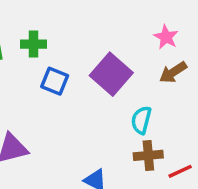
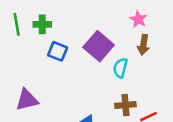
brown arrow: (173, 72) -> (143, 45), turned -48
cyan semicircle: (141, 120) -> (120, 68), moved

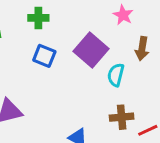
pink star: (138, 19) -> (123, 15), moved
green cross: (42, 24) -> (38, 18), moved

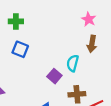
pink star: (123, 15) -> (89, 19), moved
purple square: (91, 50) -> (54, 76), moved, size x0.6

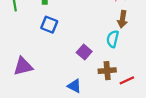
cyan semicircle: (73, 63) -> (113, 39), moved

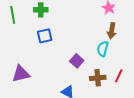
blue square: (49, 25) -> (45, 36), turned -35
red line: (127, 80) -> (119, 76), moved, turned -40

